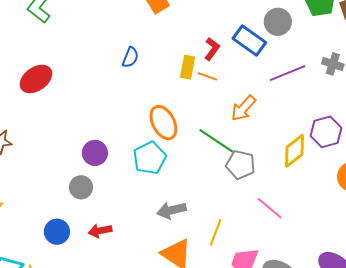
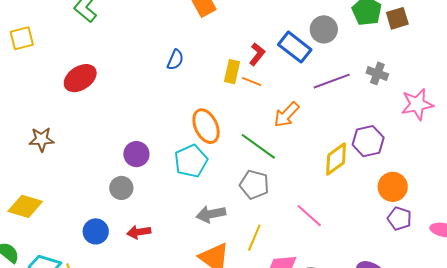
gray pentagon: (241, 165) -> (254, 185), moved

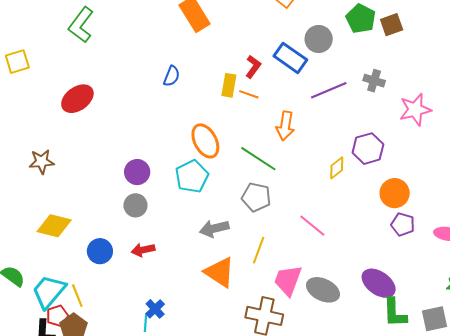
orange arrow: (287, 115) -> (285, 126), turned -32
yellow diamond: (336, 159) -> (337, 168), size x0.7
gray circle: (121, 188) -> (135, 205), moved
yellow diamond: (25, 206) -> (54, 226), moved

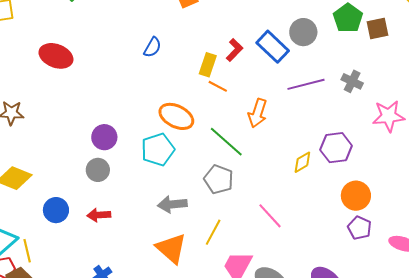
orange line: (249, 94) -> (218, 86), moved
red ellipse: (77, 99) -> (56, 56), turned 48
orange ellipse: (205, 141) -> (176, 116), turned -44

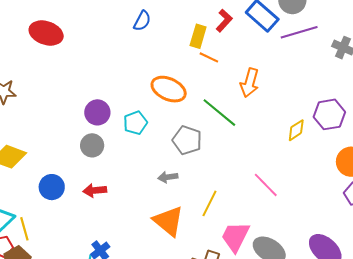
purple line: (306, 84) -> (299, 32), moved
cyan pentagon: (158, 150) -> (135, 123), moved, size x0.7
gray pentagon: (219, 179) -> (187, 140), moved
gray arrow: (172, 204) -> (168, 177), size x0.7

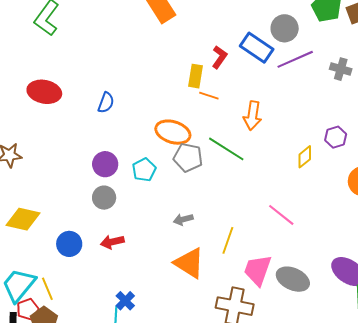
blue semicircle: (142, 21) -> (106, 103), moved
purple hexagon: (329, 114) -> (336, 137), size x0.7
gray pentagon: (187, 140) -> (188, 157), moved

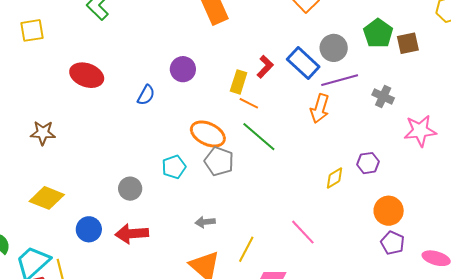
orange arrow: (253, 116) -> (320, 108), moved
green line: (226, 149) -> (259, 137), moved
purple circle: (105, 164) -> (183, 69), moved
red arrow: (112, 242) -> (132, 234), size x1.4

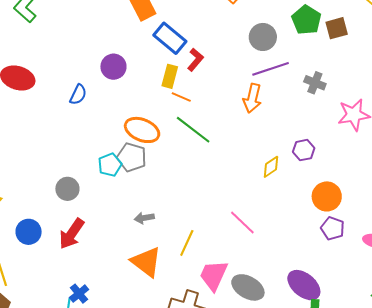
blue rectangle: (303, 63) -> (170, 38), moved
gray pentagon: (219, 161) -> (132, 157), moved
red arrow: (132, 234) -> (72, 234), turned -48

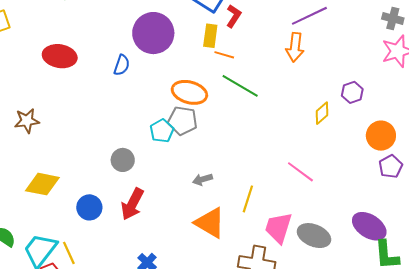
purple circle: (113, 67) -> (153, 33), size x1.6
gray cross: (315, 83) -> (393, 19), moved
purple pentagon: (333, 228) -> (391, 166), turned 30

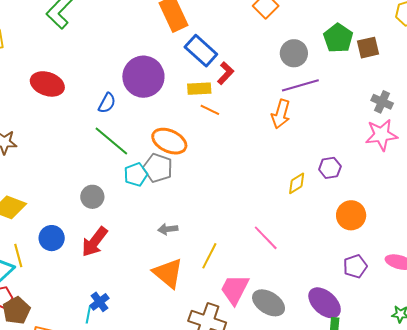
yellow rectangle: (210, 36) -> (199, 89), turned 70
green line: (240, 86) -> (111, 141), moved
purple pentagon: (391, 166) -> (355, 266), moved
yellow line: (69, 253) -> (18, 255), moved

